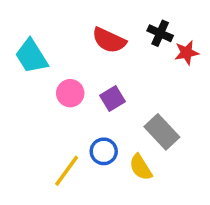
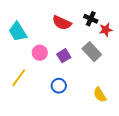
gray rectangle: (162, 132) -> (92, 52), moved
yellow semicircle: (141, 167) -> (100, 95), moved
yellow line: (67, 171) -> (19, 78), moved

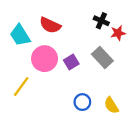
red semicircle: (62, 23) -> (50, 25), moved
pink circle: (40, 53) -> (45, 59), size x1.5
blue circle: (59, 86) -> (82, 102), moved

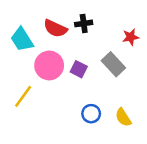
black cross: (101, 21) -> (84, 23), moved, turned -32
purple square: (71, 62) -> (79, 69), turned -32

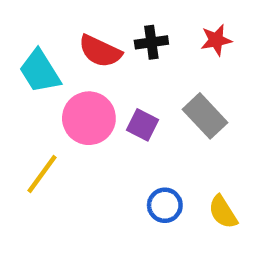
red star: (131, 37) -> (216, 40), moved

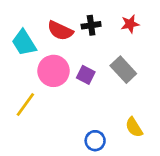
blue circle: (165, 205) -> (95, 141), moved

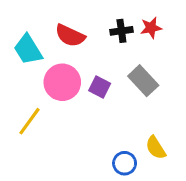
black cross: (91, 25) -> (121, 31), moved
blue circle: (95, 141) -> (125, 163), moved

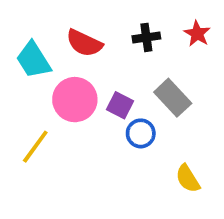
red star: (151, 28) -> (197, 34), moved, turned -30
blue circle: (125, 163) -> (141, 133), moved

